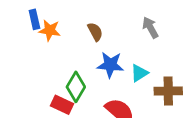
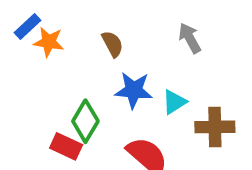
blue rectangle: (34, 19) -> (27, 27), turned 60

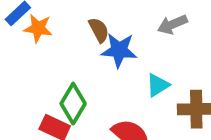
gray arrow: (190, 38) -> (172, 24), turned -84
blue star: (134, 90) -> (119, 50), moved

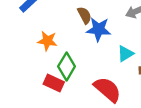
orange star: (38, 28) -> (47, 41), moved

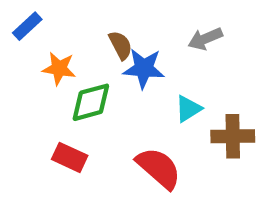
orange star: (47, 41) -> (59, 68), moved
green diamond: (67, 66) -> (91, 102), moved, turned 44

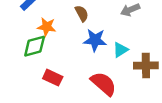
blue star: (144, 68) -> (95, 40), moved
green diamond: (91, 102) -> (35, 46), moved

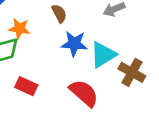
cyan triangle: (120, 50) -> (103, 55), size x1.5
brown cross: (146, 65) -> (132, 72), turned 30

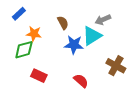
cyan triangle: (103, 55) -> (92, 36), moved
red semicircle: (84, 93) -> (81, 81), size x0.7

